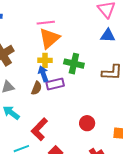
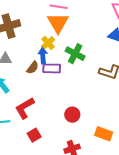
orange triangle: (49, 38) -> (58, 23), turned -35
yellow cross: (45, 60) -> (48, 43), turned 32

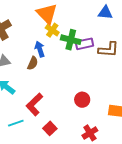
yellow cross: (48, 43) -> (52, 30), moved
purple rectangle: (52, 68) -> (84, 44), moved

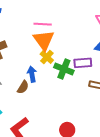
purple rectangle: (84, 44) -> (83, 63), moved

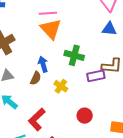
yellow cross: (47, 57) -> (61, 86), moved
purple rectangle: (83, 63) -> (96, 76), moved

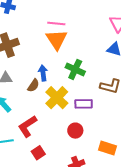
purple rectangle: (96, 76) -> (84, 104), moved
yellow cross: (61, 86) -> (57, 98), size x1.6

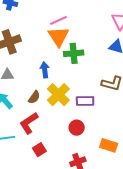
pink line: (56, 24) -> (58, 20), turned -30
green cross: (75, 69) -> (74, 53), moved, turned -30
brown semicircle: (33, 85) -> (34, 97), moved

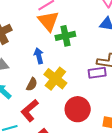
purple rectangle: (85, 101) -> (97, 73), moved
red circle: (77, 128) -> (78, 109), size x1.6

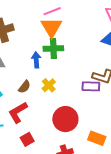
green cross: (65, 36) -> (53, 49), moved
yellow cross: (55, 79) -> (49, 85), size x0.6

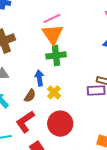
blue arrow: (36, 60) -> (39, 78), moved
red circle: (65, 119) -> (60, 124), moved

